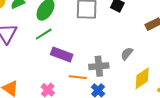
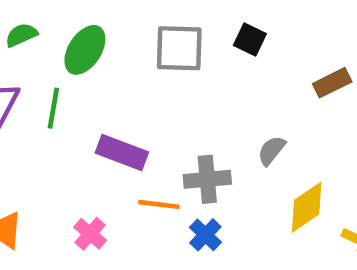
green line: (44, 34) -> (53, 108), moved, turned -48

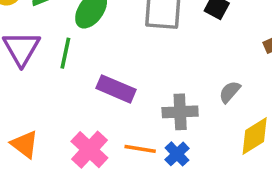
orange line: (159, 204) -> (140, 149), moved
pink cross: (90, 234) -> (89, 150), size x1.5

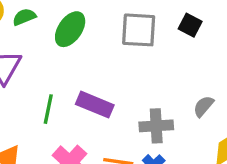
green line: (65, 53) -> (48, 109), moved

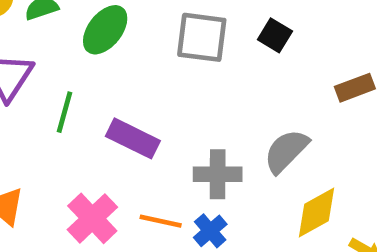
gray semicircle: (204, 106) -> (286, 151), size x1.5
green line: (48, 109) -> (65, 112), moved

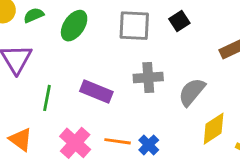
black square: (275, 35) -> (179, 21), turned 30
green line: (65, 112) -> (47, 98), moved
gray cross: (218, 174) -> (148, 77), moved

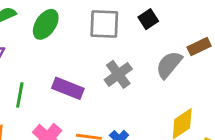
gray cross: (148, 77) -> (118, 74), turned -32
gray semicircle: (192, 92) -> (169, 65), moved

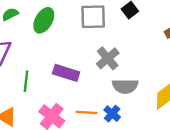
gray semicircle: (169, 65) -> (125, 86), moved, turned -125

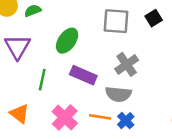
green ellipse: (44, 20) -> (67, 41), moved
gray semicircle: (125, 86) -> (118, 94), moved

